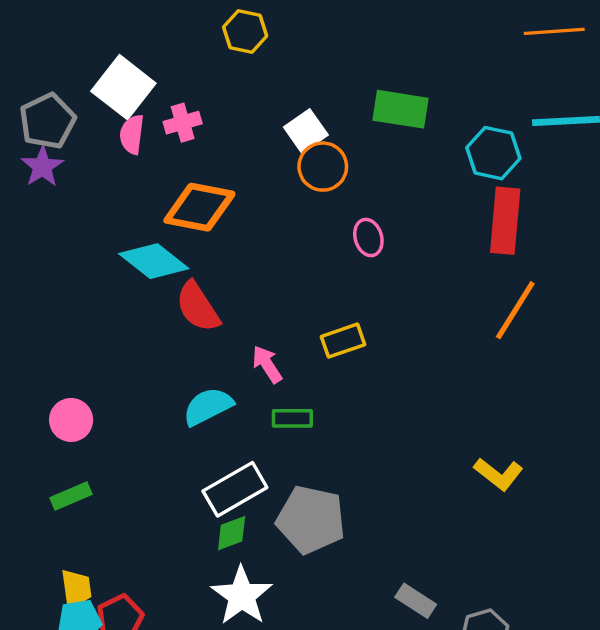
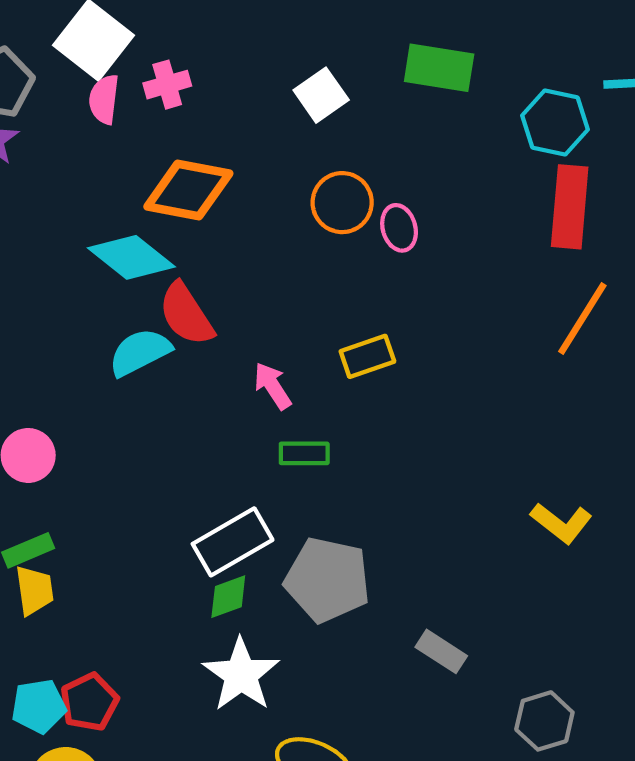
orange circle: (323, 167) -> (342, 203), moved
cyan semicircle: (208, 406) -> (140, 352), moved
yellow trapezoid: (76, 589) -> (34, 590), moved
gray rectangle: (416, 601) -> (441, 651), moved

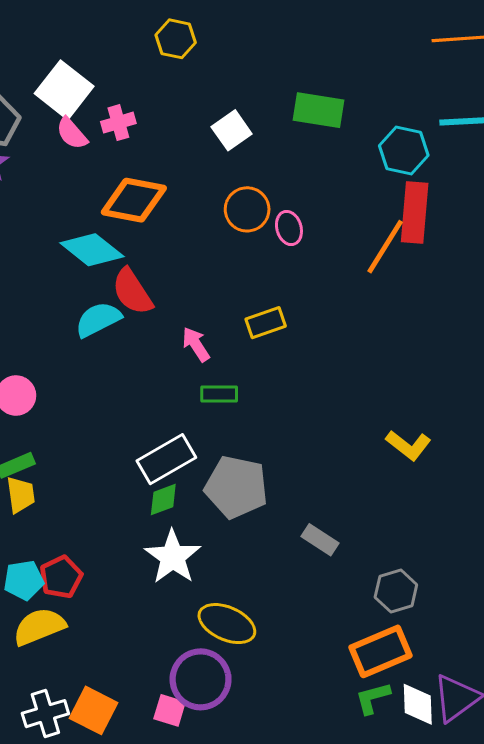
pink semicircle: (104, 99) -> (72, 133), turned -48
orange line: (582, 318) -> (385, 247), moved

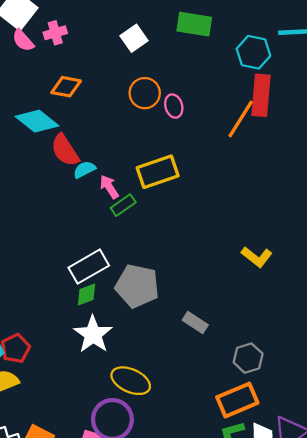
orange diamond: (134, 200) -> (66, 87), size x0.7
cyan semicircle: (98, 320) -> (84, 170), moved, size x0.7
yellow rectangle: (266, 323) -> (158, 172), size x1.5
green rectangle: (219, 394) -> (123, 205), moved, turned -35

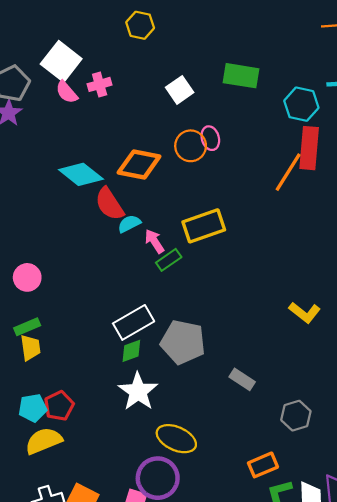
orange diamond: (66, 87) -> (139, 164), moved, size x1.4
pink ellipse: (174, 106) -> (210, 138), moved
orange rectangle: (237, 400) -> (263, 465), moved, size x0.7

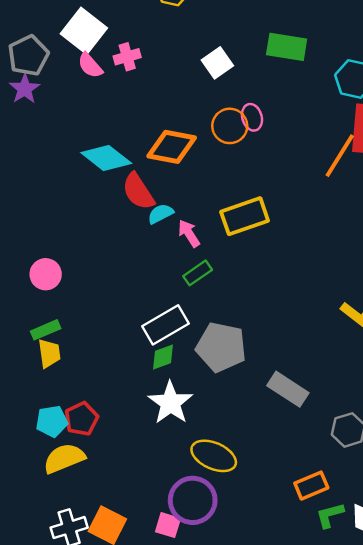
green rectangle: (169, 260) -> (198, 273), moved
gray rectangle: (242, 379) -> (288, 389), size x1.4

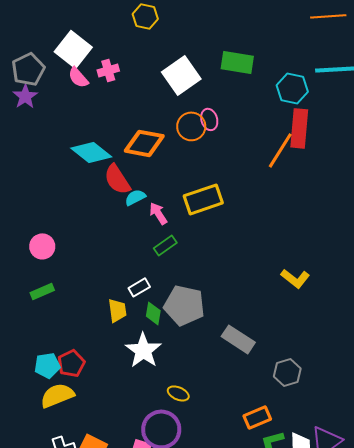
white square: (217, 63) -> (181, 75), size x1.5
white rectangle: (165, 325) -> (139, 287), size x0.6
yellow trapezoid: (49, 353) -> (117, 310), moved
green diamond: (163, 357) -> (153, 313), moved, turned -60
yellow ellipse: (214, 456) -> (178, 393), size x0.6

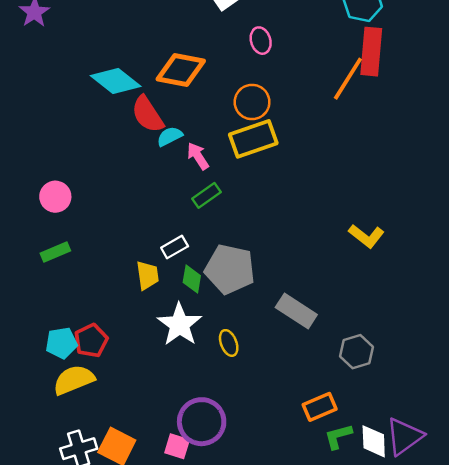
orange circle: (191, 126) -> (252, 102), moved
yellow ellipse: (178, 393) -> (229, 343), moved, turned 45

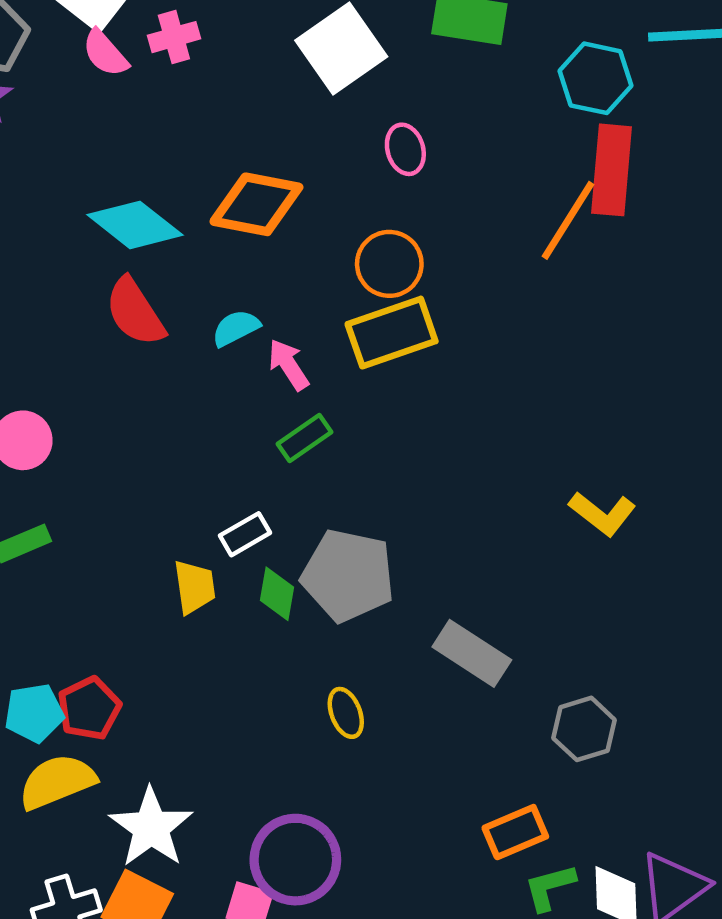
red semicircle: (148, 114) -> (135, 312), moved
white star: (179, 325) -> (151, 827), moved

